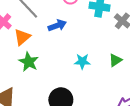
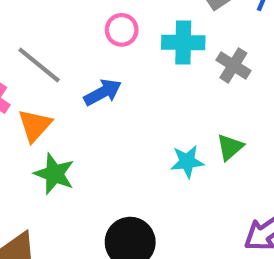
cyan star: (82, 61) -> (187, 162), moved

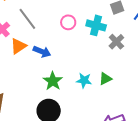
pink circle: (122, 30) -> (68, 22), moved
blue arrow: (103, 92) -> (42, 52), moved, turned 36
green star: (54, 174) -> (53, 81), moved

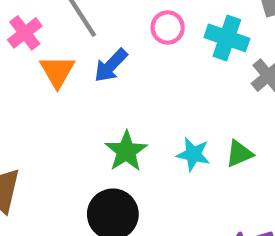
orange triangle: (18, 46) -> (57, 71), turned -30
blue arrow: (42, 52) -> (111, 65), moved, turned 108

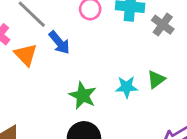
blue arrow: (111, 65) -> (59, 43), turned -70

